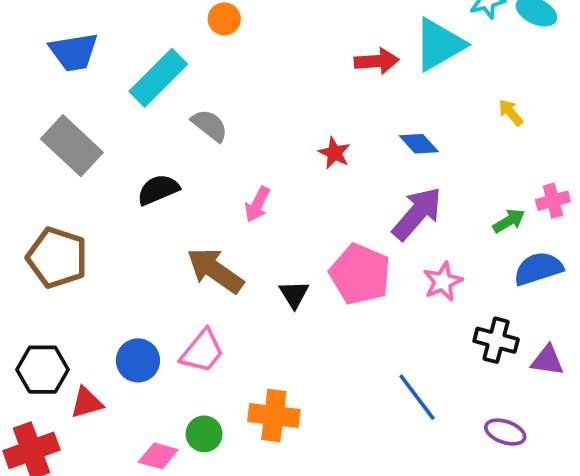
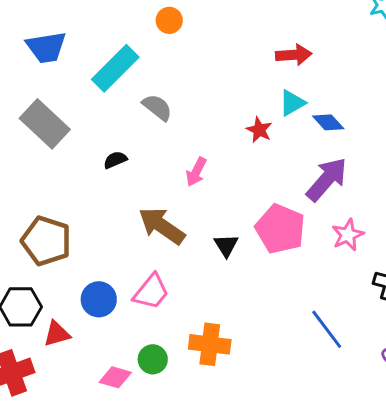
cyan triangle: (439, 45) -> (292, 103), moved, size x0.6
black semicircle: (158, 190) -> (115, 160), size x0.7
brown pentagon: (57, 258) -> (46, 241), moved

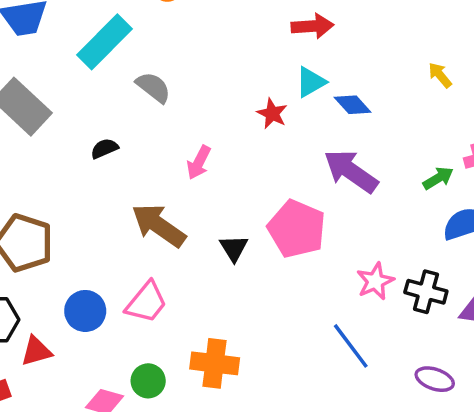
purple arrow: (327, 179) -> (351, 171), turned -96
pink star: (348, 235) -> (375, 281), moved

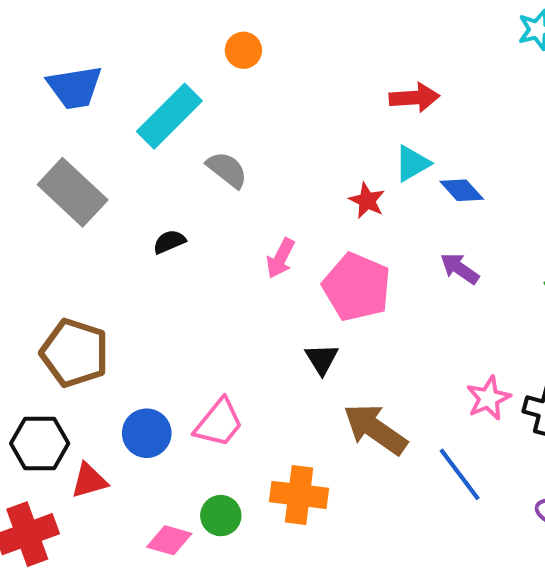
purple arrow: (351, 171) -> (460, 268), size x0.6
brown arrow: (159, 225) -> (375, 429), moved
pink pentagon: (297, 229) -> (357, 287), moved

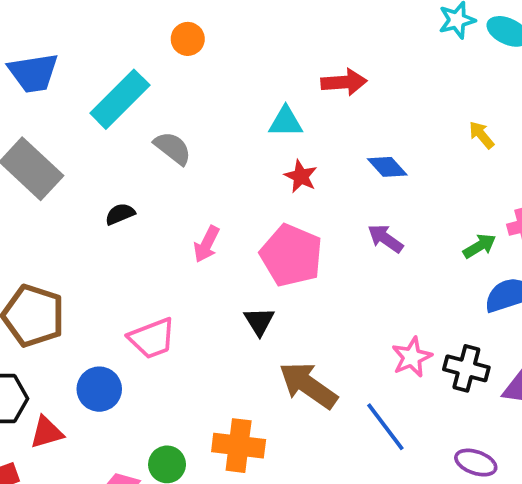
cyan triangle: (412, 163) -> (286, 122), moved, turned 30
pink arrow: (281, 258) -> (207, 244), moved
pink trapezoid: (219, 423) -> (152, 338), moved, turned 30

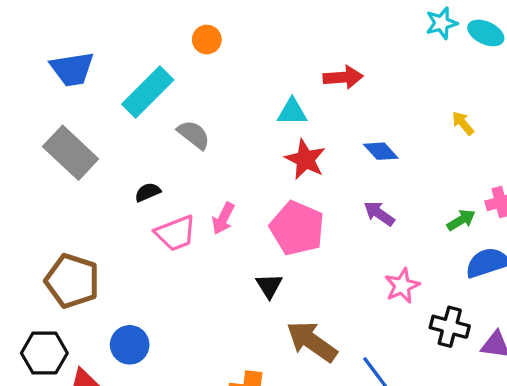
red star: (301, 176) -> (305, 159), size x1.4
pink trapezoid: (152, 338) -> (176, 233), moved
pink star: (412, 357) -> (402, 286), moved

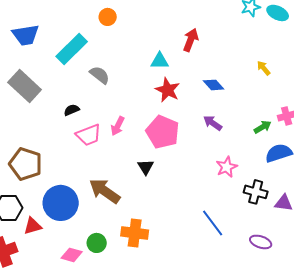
red arrow: (343, 77) -> (191, 40), turned -65
brown arrow: (312, 342) -> (105, 191), moved
blue circle: (130, 345) -> (61, 203), size x1.5

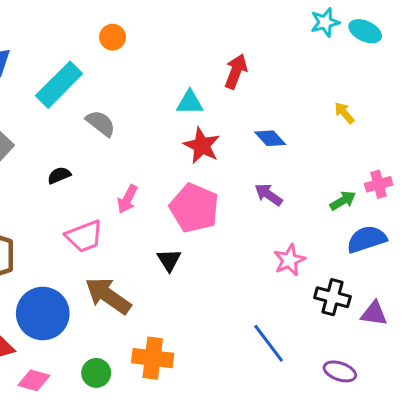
pink trapezoid: (89, 135) -> (84, 236), moved
pink diamond: (72, 255) -> (34, 380), moved

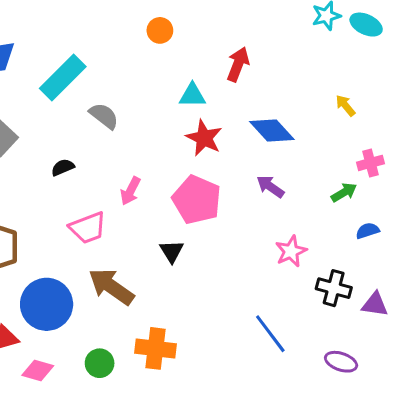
orange circle: (113, 37) -> (160, 30), moved
blue diamond: (270, 138) -> (272, 131), size x1.4
pink cross: (379, 184) -> (370, 163), moved
blue semicircle: (367, 239) -> (368, 231), size x0.6

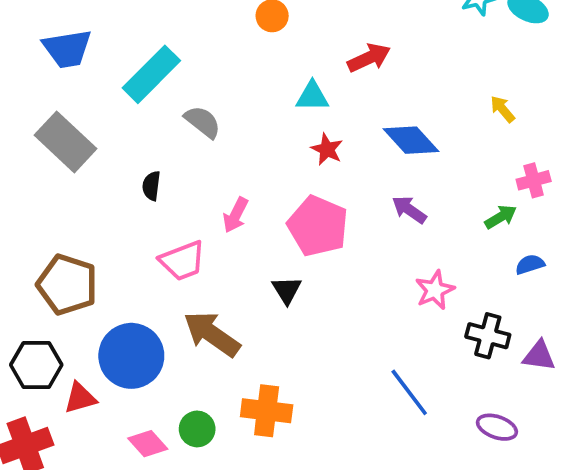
red arrow: (238, 64) -> (369, 58), turned 44
red star: (204, 138) -> (327, 149), size x0.7
black semicircle: (63, 167) -> (151, 186), turned -60
pink diamond: (38, 371) -> (148, 444), moved, turned 32

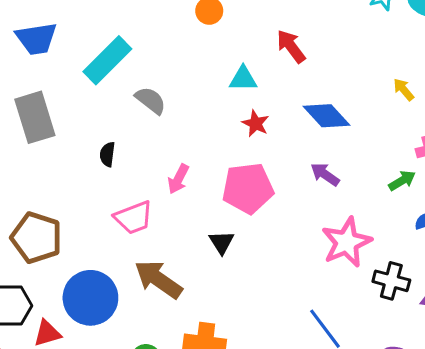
red arrow: (369, 58) -> (291, 46), turned -102
gray rectangle: (65, 142) -> (35, 117), turned 30
pink pentagon: (318, 226) -> (248, 188), turned -30
pink star: (435, 290) -> (347, 242), size x1.5

